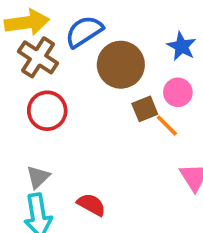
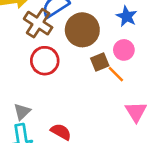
brown cross: (38, 57) -> (38, 23), moved
red circle: (47, 111) -> (45, 61), moved

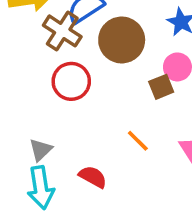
brown square: (100, 62) -> (161, 87), moved
orange line: (116, 74) -> (138, 141), moved

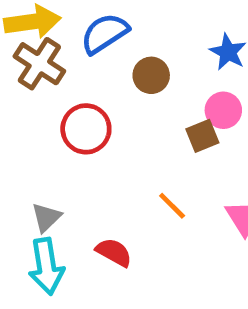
brown cross: (62, 31) -> (39, 64), moved
brown circle: (122, 40) -> (151, 75), size x0.6

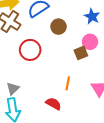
orange line: (172, 206) -> (68, 83), turned 56
red semicircle: (114, 252) -> (53, 104), moved

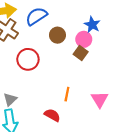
pink circle: (90, 42) -> (84, 39), moved
brown square: (81, 53) -> (81, 53), moved, turned -32

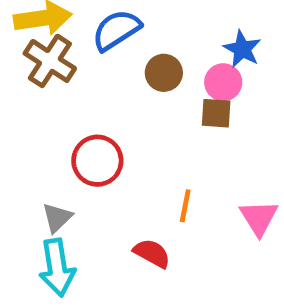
brown square: (81, 53) -> (216, 113), turned -32
red circle: (28, 59) -> (97, 161), moved

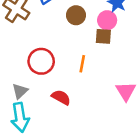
orange line: (185, 206) -> (82, 64), moved
red semicircle: (152, 253) -> (61, 97), moved

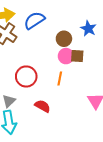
brown circle: (76, 15) -> (64, 39), moved
pink circle: (107, 20) -> (66, 56), moved

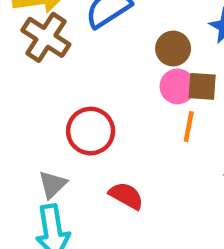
orange line: (60, 79) -> (189, 127), moved

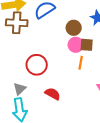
brown cross: (46, 37) -> (17, 23), turned -30

